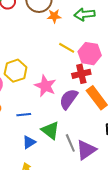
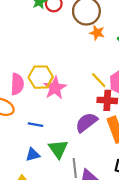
yellow line: (67, 48) -> (99, 80), moved
pink star: (45, 86) -> (55, 88), moved

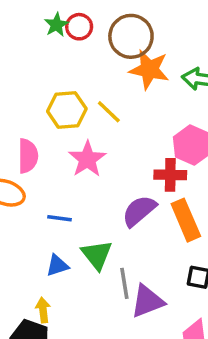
orange star: (97, 33) -> (149, 69), size x1.6
yellow hexagon: (41, 77) -> (67, 110), moved
yellow line: (99, 80) -> (109, 112), moved

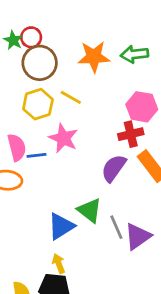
brown circle: (131, 36) -> (40, 63), moved
blue line: (60, 218) -> (37, 155), moved
blue triangle: (57, 265) -> (61, 226), size x1.5

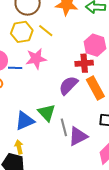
pink star: (63, 138) -> (36, 59), turned 30

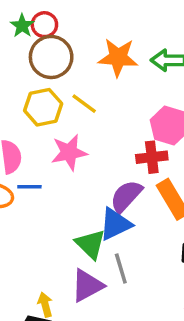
blue line: (15, 68) -> (29, 187), moved
blue triangle: (25, 121) -> (115, 224), moved
purple triangle: (78, 136) -> (87, 286), moved

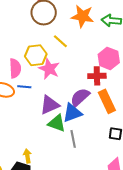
yellow hexagon: (43, 107) -> (36, 55), moved
pink star: (69, 152) -> (49, 69), turned 30
green triangle: (90, 244) -> (57, 123), turned -30
purple triangle: (87, 286) -> (50, 105), moved

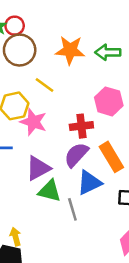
red cross: (97, 76) -> (81, 126), moved
blue triangle: (72, 113) -> (89, 183), moved

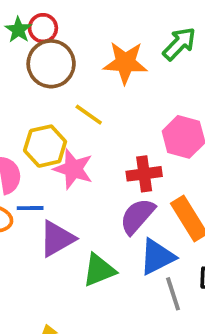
green arrow: (108, 52) -> (179, 44), moved, turned 135
purple triangle: (38, 168) -> (57, 239), moved
green triangle: (50, 191) -> (99, 270), turned -35
gray line: (72, 209) -> (173, 294), moved

